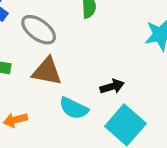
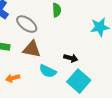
black arrow: (112, 86) -> (71, 58), turned 32

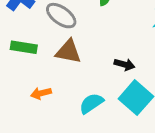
cyan semicircle: (48, 71) -> (91, 103), moved, turned 120

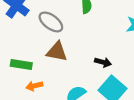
green rectangle: (24, 47) -> (21, 65), moved

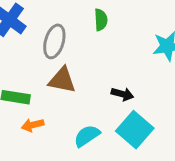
gray ellipse: (51, 22) -> (54, 41), turned 70

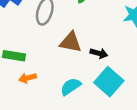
brown triangle: (62, 80) -> (71, 42), moved

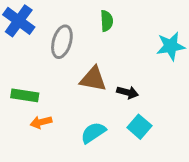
cyan square: (109, 82) -> (139, 127), size x0.7

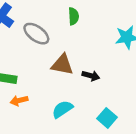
gray ellipse: (62, 42) -> (36, 34), turned -70
cyan square: (139, 127) -> (107, 118), moved

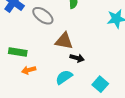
black arrow: (91, 76) -> (77, 58), moved

